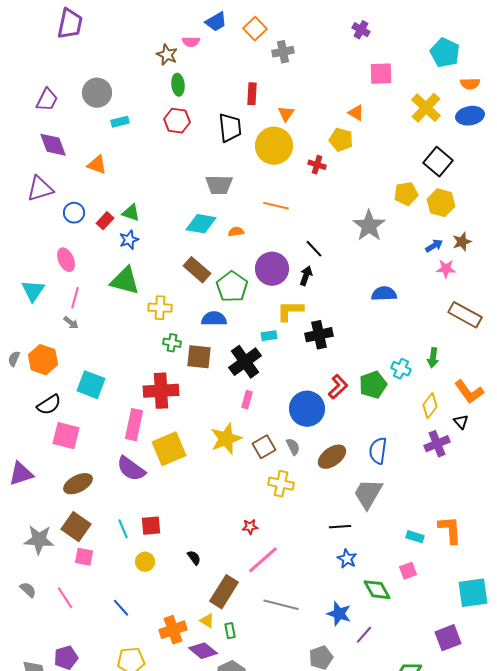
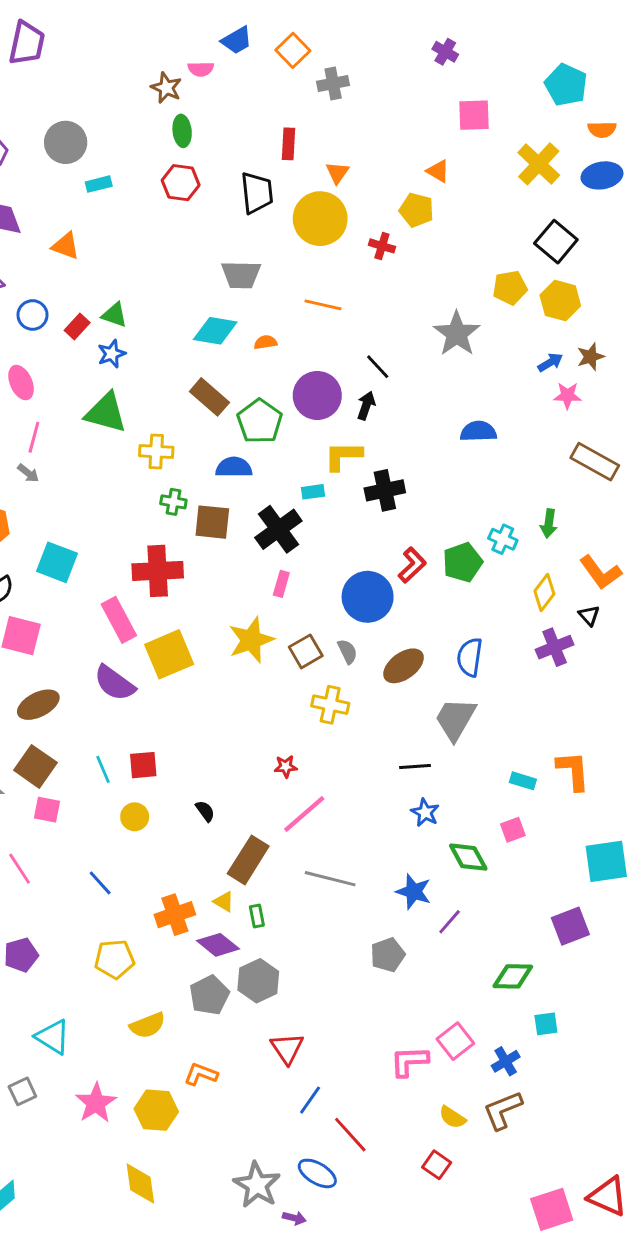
pink rectangle: (134, 425) -> (119, 620), turned -40

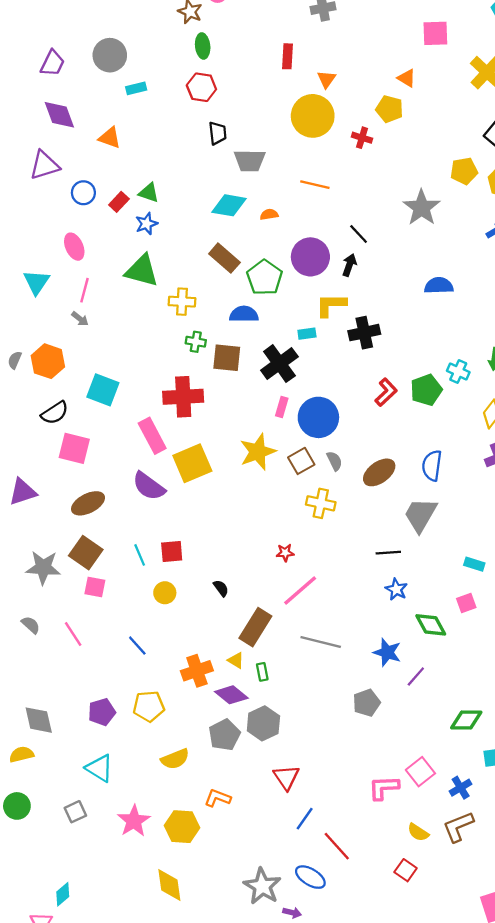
black trapezoid: (257, 193) -> (218, 133), moved, size x0.7
blue circle: (368, 597) -> (318, 417), moved
purple pentagon: (21, 955) -> (102, 712), moved

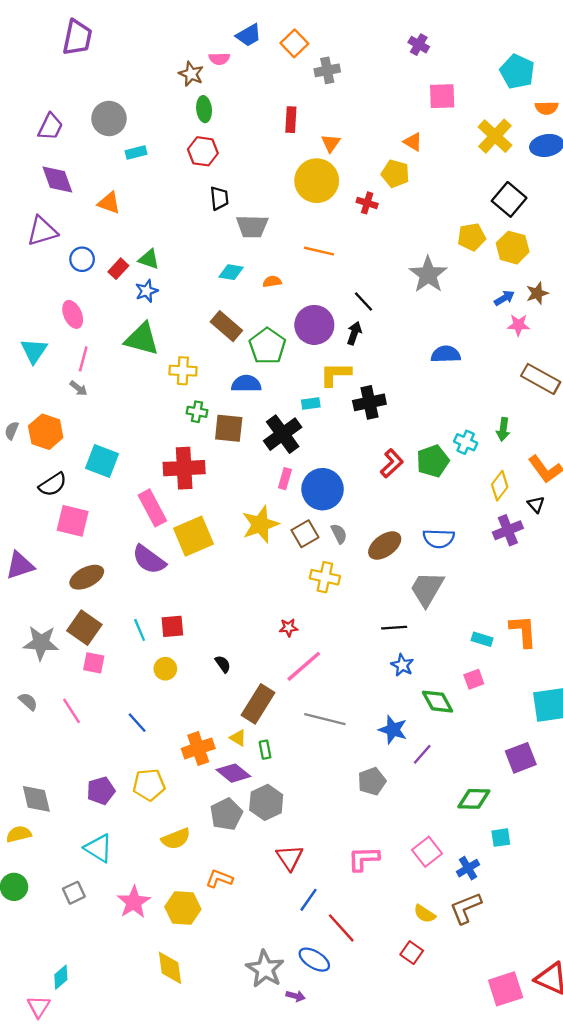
cyan diamond: (229, 205) -> (231, 272), size x0.7
blue semicircle: (432, 466) -> (439, 538), turned -96
pink L-shape: (384, 788) -> (364, 859), moved

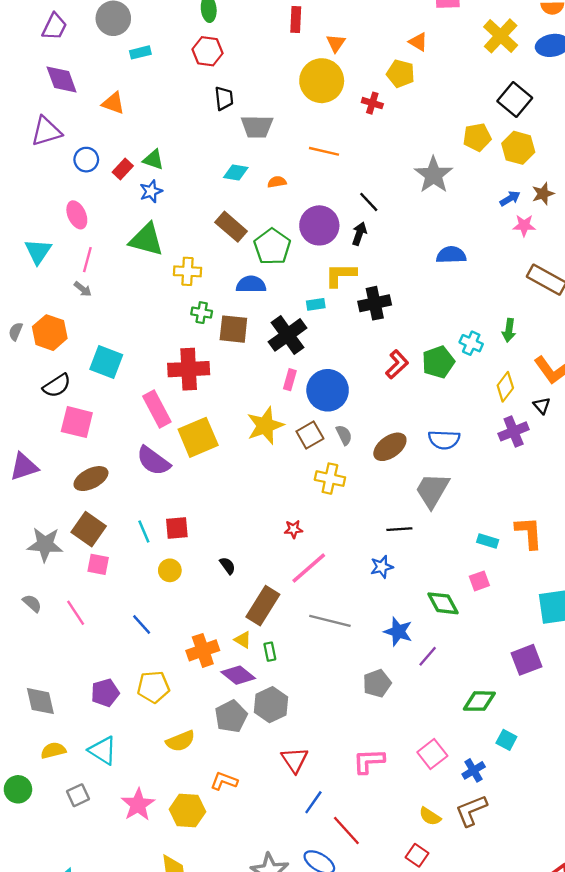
blue star: (402, 665) -> (382, 567), moved, turned 30
yellow semicircle: (19, 834) -> (53, 750), moved
cyan square: (501, 838) -> (506, 740), turned 36

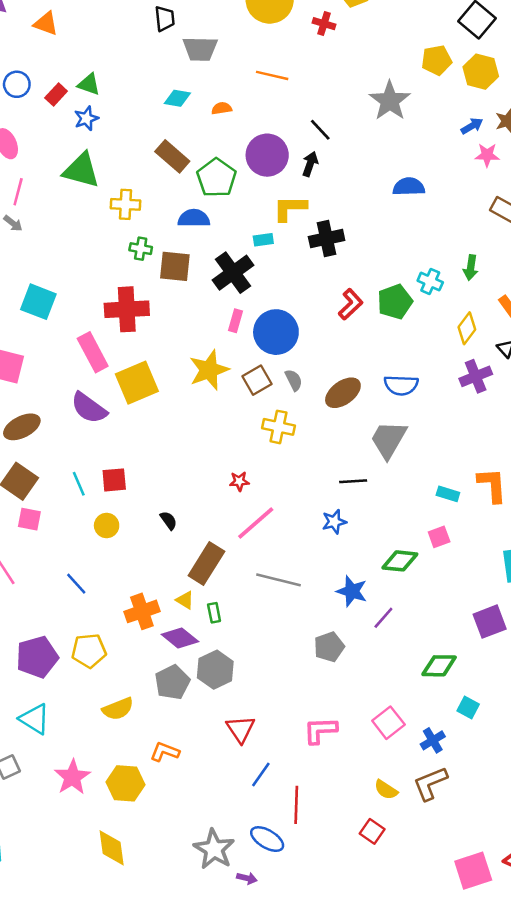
green diamond: (443, 603) -> (400, 561), turned -56
purple pentagon: (105, 693) -> (37, 657), size x1.4
red line: (346, 831) -> (296, 805), turned 44

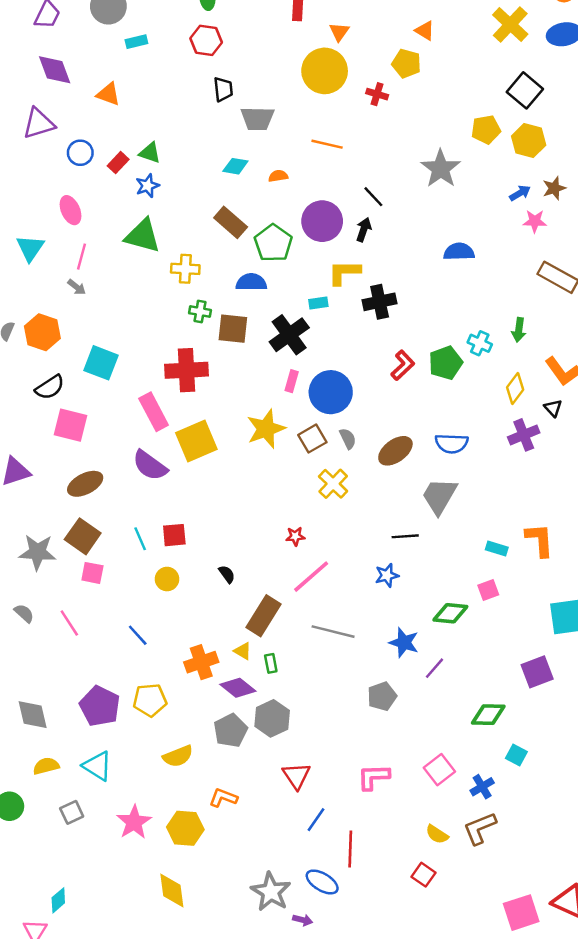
yellow cross: (279, 427) -> (333, 484), turned 32
purple pentagon: (37, 657) -> (100, 706), turned -30

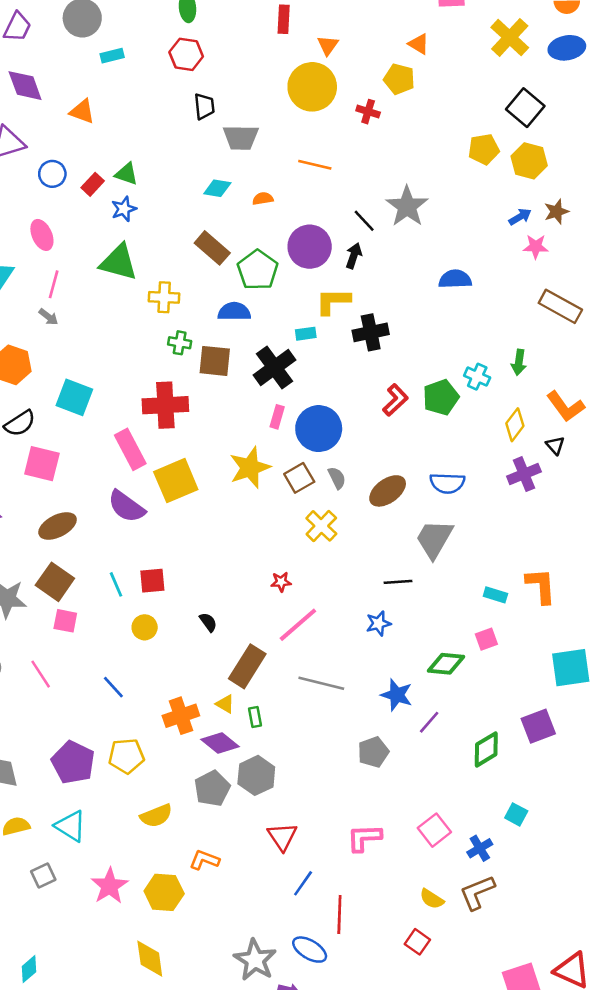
gray star: (441, 169) -> (407, 206), moved
green diamond: (488, 715) -> (486, 749), moved, turned -32

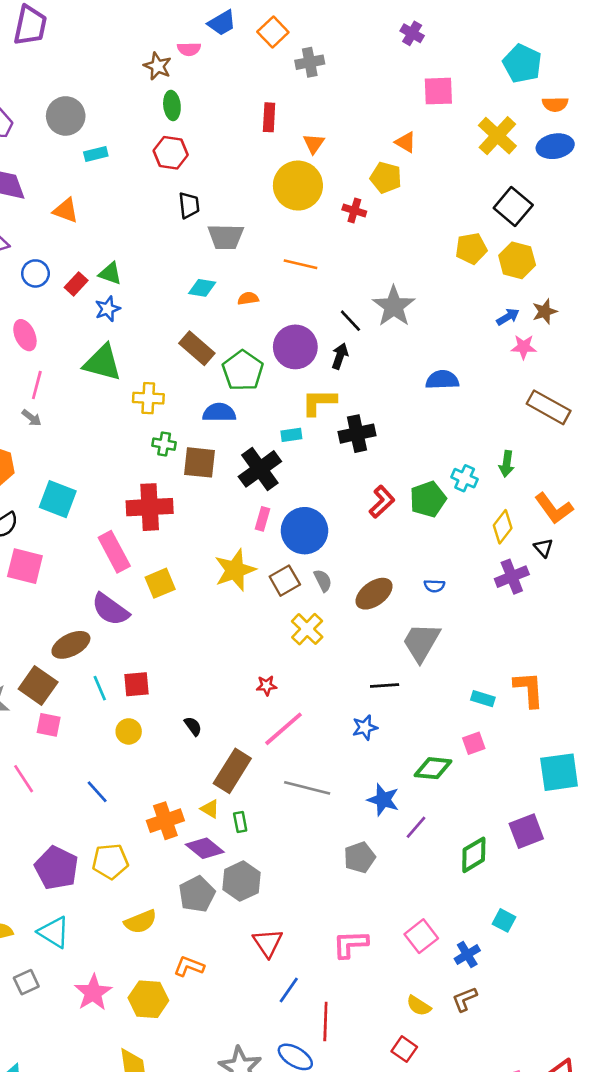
yellow square: (176, 481) -> (160, 583), size x0.7
blue semicircle: (447, 483) -> (434, 586), size x0.6
brown ellipse: (58, 526) -> (71, 645), moved
brown L-shape: (477, 892) -> (465, 999), size x0.7

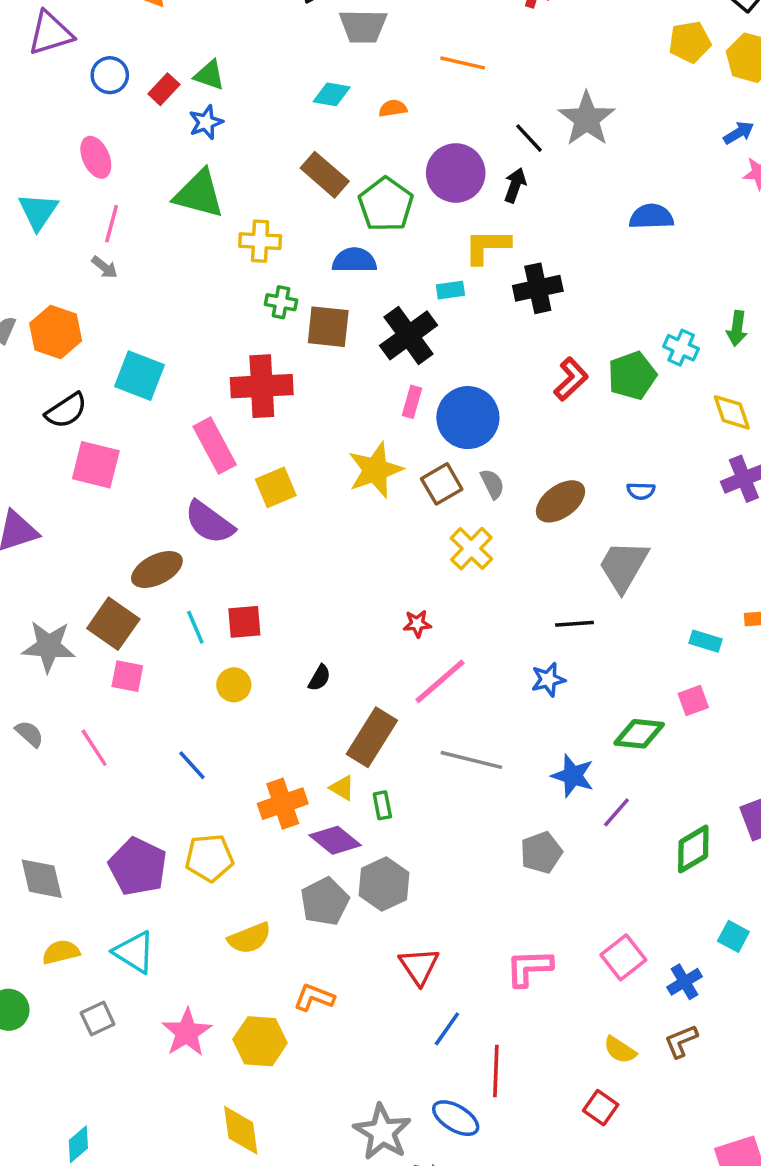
yellow diamond: (503, 527) -> (732, 412), turned -56
black semicircle: (193, 726) -> (319, 678), turned 66

